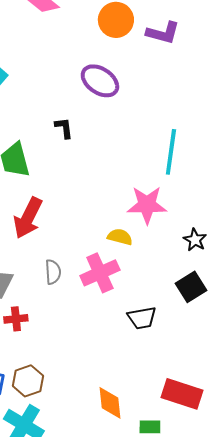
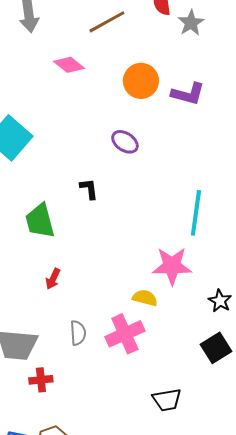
purple ellipse: (100, 81) -> (125, 142), size x0.7
red arrow: (28, 218) -> (53, 279), size x0.5
black trapezoid: (142, 318) -> (167, 400), moved

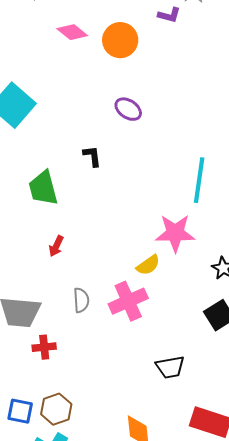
orange circle: (141, 81) -> (120, 40), moved
purple L-shape: (188, 94) -> (169, 15), moved, size x0.7
yellow semicircle: (145, 298) -> (148, 265), turned 130

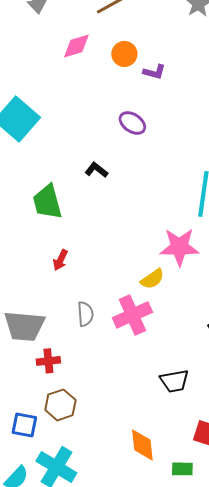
purple L-shape: (169, 15) -> (154, 72), moved
pink diamond: (72, 32) -> (76, 46), turned -56
orange circle: (120, 40) -> (124, 54), size x0.7
black L-shape: (92, 156) -> (96, 170), turned -45
brown hexagon: (56, 409) -> (60, 405), moved

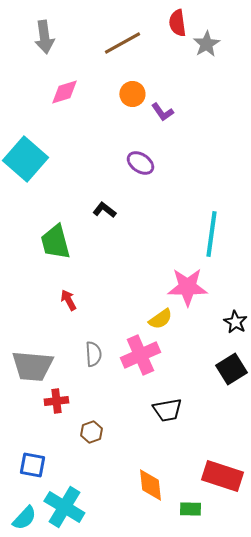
pink diamond: (76, 46) -> (64, 92), moved
purple L-shape: (154, 72) -> (162, 112), turned 40
red arrow: (60, 260) -> (68, 300), turned 125
black trapezoid: (174, 381) -> (167, 410), moved
brown hexagon: (60, 405) -> (91, 432), moved, size x0.7

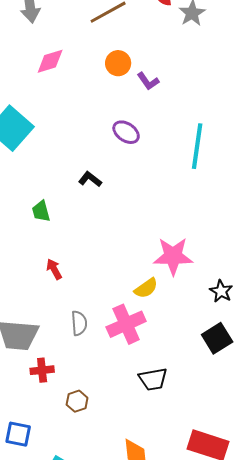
cyan line: (211, 234) -> (197, 146), moved
green trapezoid: (55, 242) -> (41, 211), size x0.6

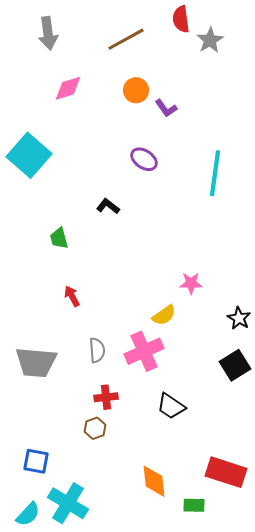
pink star: (173, 256) -> (191, 283), size x0.6
red cross: (42, 370) -> (106, 397), moved
black trapezoid: (153, 379) -> (171, 406), turned 44

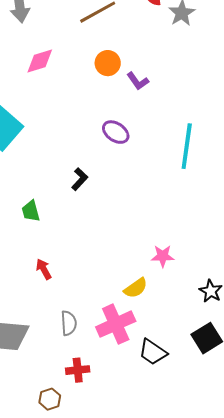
black L-shape: (108, 206) -> (80, 179), turned 95
black trapezoid: (171, 406) -> (153, 352), moved
brown hexagon: (95, 428) -> (50, 399), moved

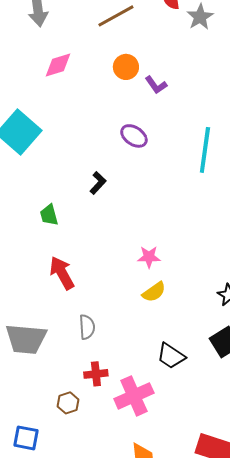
pink star: (163, 256) -> (149, 257), moved
red arrow: (44, 269) -> (62, 273), size x1.6
pink cross: (116, 324) -> (134, 396), moved

